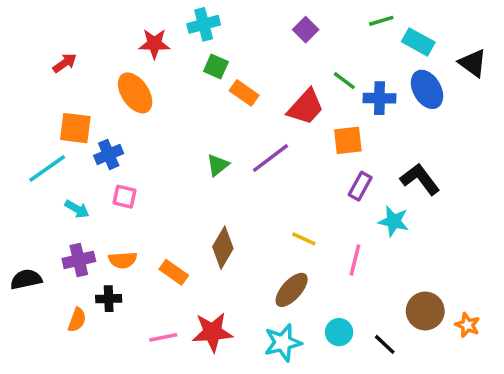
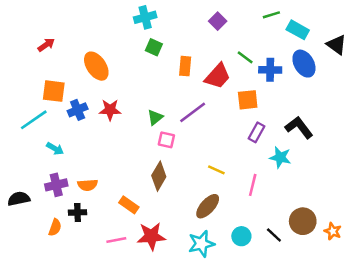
red star: (154, 44) -> (110, 110), moved
orange rectangle: (244, 93) -> (185, 66), moved, turned 60
pink square: (125, 197) -> (166, 140), moved
orange rectangle: (174, 272) -> (129, 205), moved
black line: (385, 344) -> (274, 235), moved

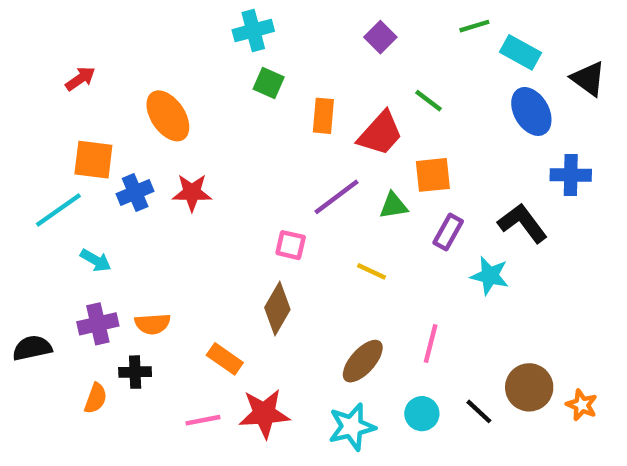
blue cross: (270, 70) -> (571, 175), moved
green triangle: (155, 117) -> (393, 206), moved, turned 30
yellow line: (216, 170) -> (372, 271), moved
pink line: (253, 185) -> (431, 344), moved

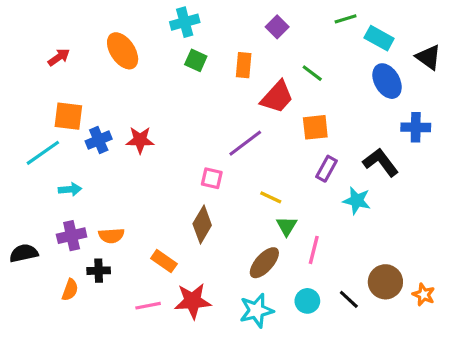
orange ellipse: (168, 116) -> (123, 51), moved
orange rectangle: (323, 116) -> (244, 65), moved
green triangle: (393, 206) -> (287, 226), moved, turned -50
cyan arrow: (96, 260) -> (70, 189), turned -35

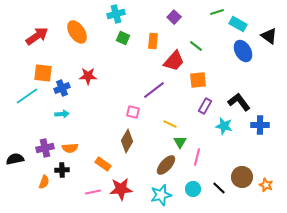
red arrow: (59, 57) -> (37, 36), size x1.6
blue cross: (416, 127) -> (260, 125), moved
red star: (140, 140) -> (88, 76), moved
cyan arrow: (70, 189) -> (62, 114), moved

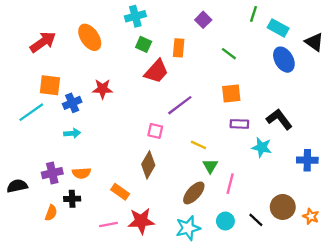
green line: (217, 12) -> (253, 14), turned -56
red trapezoid: (174, 61) -> (156, 71), moved
purple rectangle: (205, 106) -> (239, 124), turned 63
blue cross: (260, 125) -> (307, 160), moved

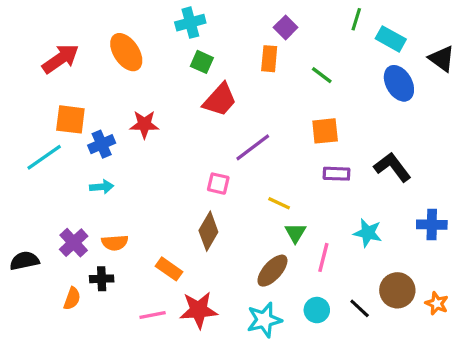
orange rectangle: (179, 48) -> (269, 59), moved
cyan star: (262, 147) -> (368, 233), moved
purple cross: (52, 173) -> (74, 243), turned -30

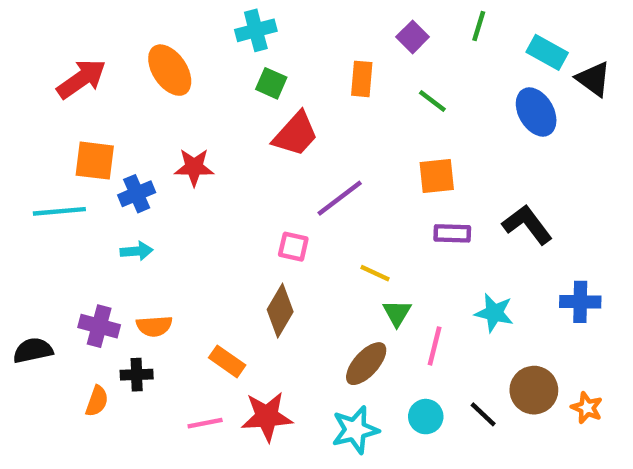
purple square: (286, 27) -> (413, 37), moved
cyan rectangle: (391, 39) -> (547, 52), moved
cyan line: (44, 157) -> (59, 211), turned 30
purple cross: (74, 243) -> (99, 326), turned -32

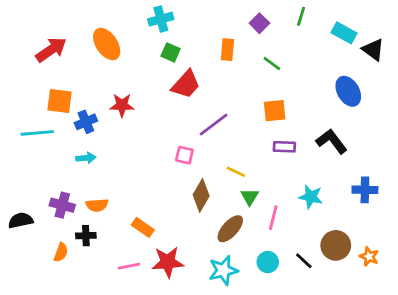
blue ellipse: (536, 112) -> (348, 91), moved
brown diamond: (280, 311) -> (201, 195), moved

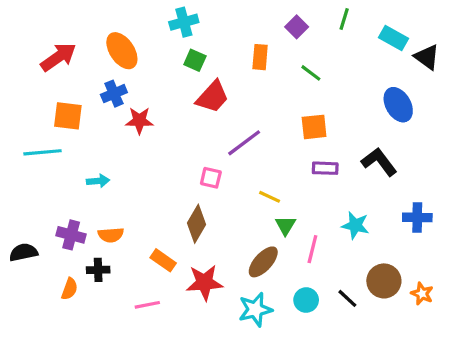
blue cross: (86, 122) -> (114, 94), moved
brown diamond: (201, 195) -> (197, 224), moved
red star: (168, 262) -> (204, 283), moved

